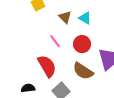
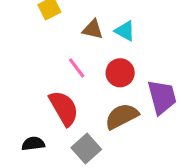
brown triangle: (65, 17) -> (93, 29), turned -32
brown semicircle: (83, 71) -> (122, 116), turned 120

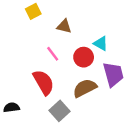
cyan triangle: (125, 31) -> (101, 43), moved
black semicircle: (33, 144) -> (12, 107), moved

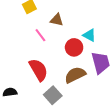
pink line: (53, 54) -> (40, 35), moved

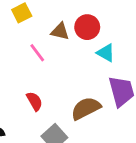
red circle: (74, 47) -> (87, 27), moved
red semicircle: (38, 70) -> (34, 101), size x0.6

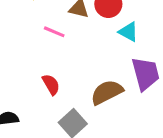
pink line: (37, 53) -> (54, 32), turned -30

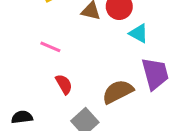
pink line: (54, 32) -> (50, 47), moved

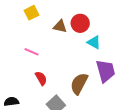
brown semicircle: (118, 92) -> (79, 84), turned -35

